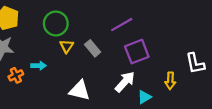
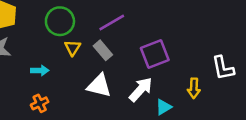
purple line: (122, 25) -> (112, 22), moved
orange cross: (16, 75) -> (40, 103), moved
white triangle: (80, 90) -> (99, 86), moved

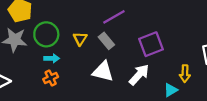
green circle: (60, 21) -> (46, 34), moved
orange cross: (40, 103) -> (51, 78), moved
cyan triangle: (164, 107) -> (171, 90), moved

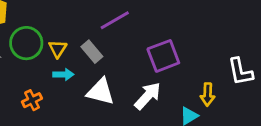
yellow triangle: (80, 39) -> (58, 49), moved
gray rectangle: (106, 41) -> (92, 52), moved
cyan arrow: (52, 58) -> (63, 74), moved

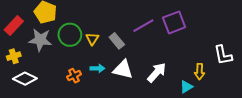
purple line: (115, 20) -> (143, 26), moved
purple square: (163, 56) -> (174, 22), moved
cyan arrow: (63, 74) -> (97, 68), moved

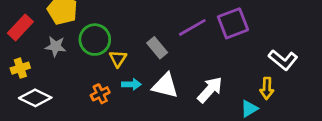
yellow triangle: (92, 39) -> (118, 59), moved
gray star: (40, 40) -> (56, 46), size x0.7
white L-shape: (223, 55) -> (283, 60), moved, turned -40

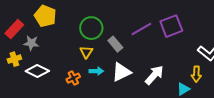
green circle: (95, 40) -> (91, 28), moved
gray star: (56, 46) -> (31, 43), moved
white triangle: (165, 86) -> (121, 72), turned -40
white diamond: (35, 98) -> (37, 71), moved

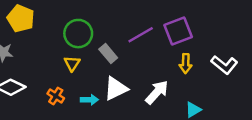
cyan arrow: (96, 71) -> (89, 100), moved
yellow arrow: (196, 74) -> (186, 63), moved
orange cross: (73, 78) -> (56, 96), turned -32

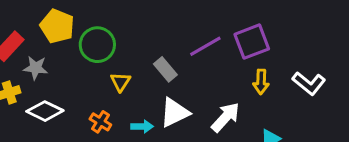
green circle: (78, 34) -> (97, 45), moved

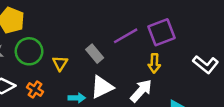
green circle: (97, 45) -> (29, 51), moved
yellow arrow: (261, 82) -> (154, 63), moved
orange cross: (100, 122) -> (35, 89), moved

